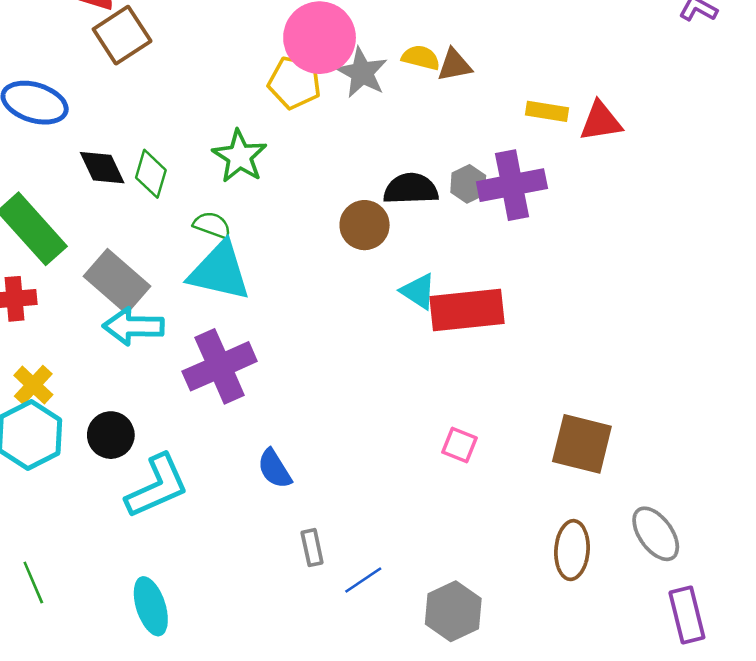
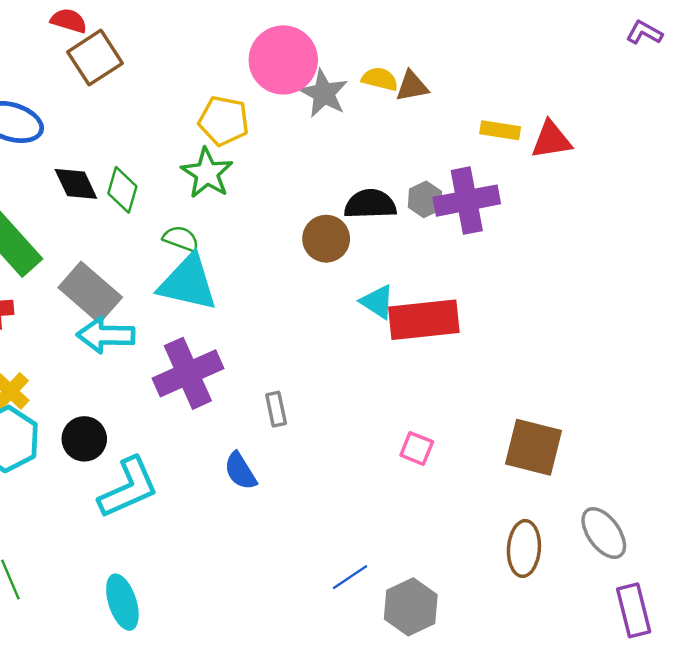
yellow pentagon: (295, 83) -> (224, 121), moved
gray rectangle: (312, 548) -> (276, 409), moved
blue line: (363, 580) -> (350, 577), moved

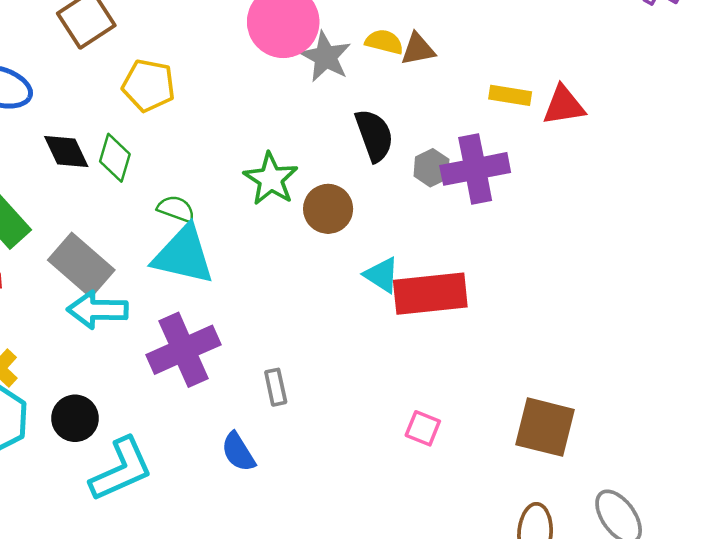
yellow pentagon: (224, 121) -> (149, 85), moved
green star: (207, 173) -> (271, 179), moved
black semicircle: (370, 204) -> (374, 135), moved, turned 72

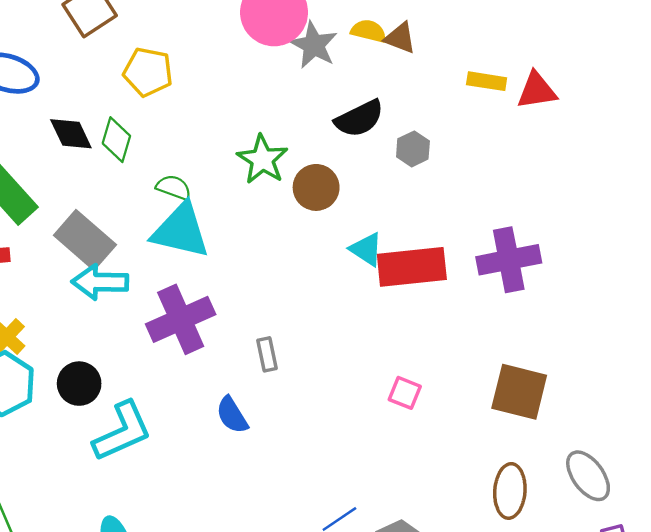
brown triangle: (418, 49) -> (400, 38), turned 32
black semicircle: (374, 135) -> (359, 119), turned 84
purple cross: (475, 169) -> (509, 260), moved

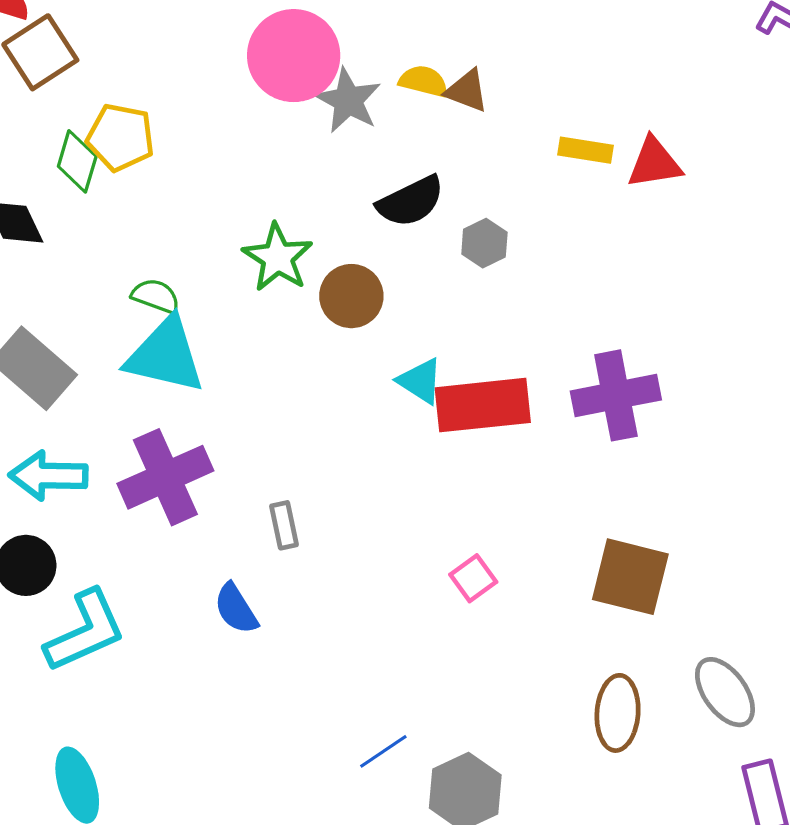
green diamond: (116, 140) -> (77, 161), moved
cyan arrow: (100, 282) -> (48, 476), moved
pink square: (405, 393) -> (473, 578), turned 32

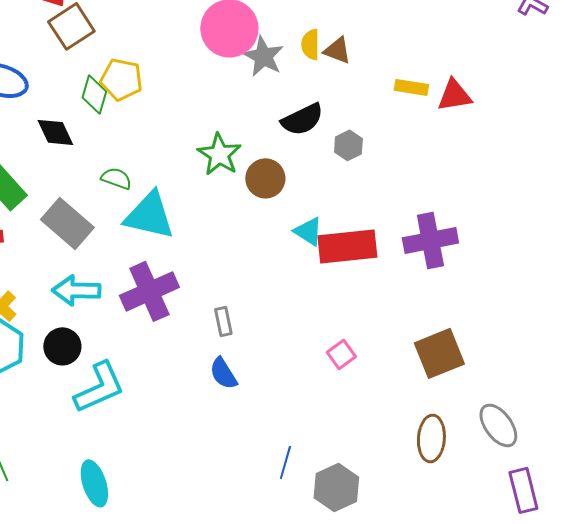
yellow semicircle: (424, 81) -> (310, 44), turned -104
green semicircle: (156, 296) -> (116, 178), moved
brown square: (630, 577) -> (439, 353), turned -36
blue semicircle: (236, 609) -> (223, 373), moved
blue line: (383, 751) -> (285, 462), turned -40

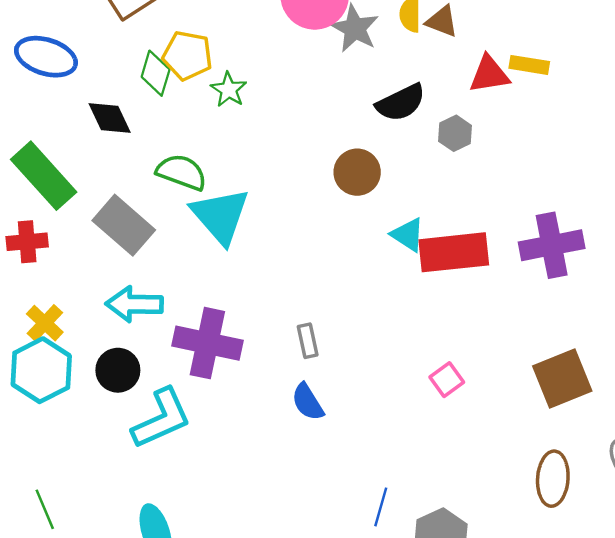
red triangle: (454, 95) -> (489, 74), moved
green star: (219, 154) -> (229, 90), moved, size x0.7
green semicircle: (116, 178) -> (182, 172), size x1.4
cyan triangle: (149, 215) -> (220, 216), turned 36
purple cross: (149, 291) -> (207, 343), moved, turned 36

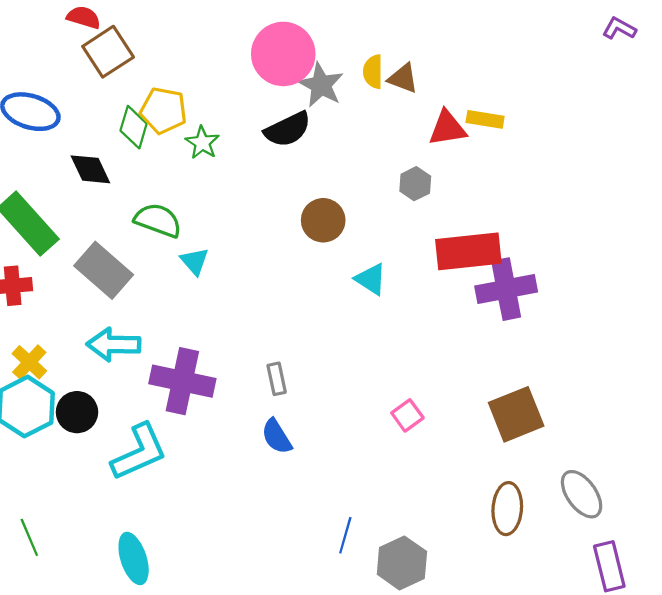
black semicircle: (401, 103) -> (288, 129), moved
cyan triangle: (220, 216) -> (195, 261), size x0.5
red rectangle: (454, 252) -> (468, 251), moved
black circle: (118, 370) -> (77, 412), moved

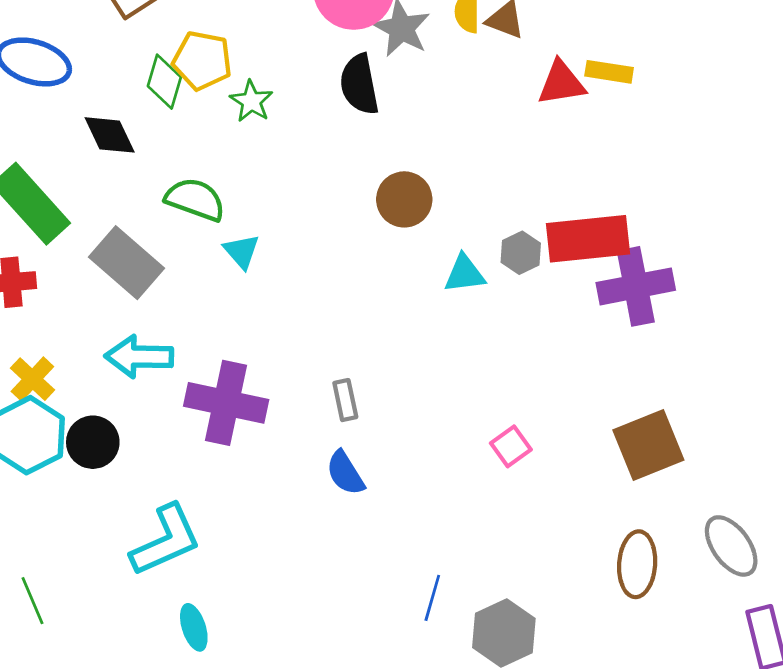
black semicircle: (288, 129) -> (359, 84), turned 105
gray hexagon: (415, 184) -> (521, 253), moved
cyan triangle: (371, 279) -> (465, 274), turned -40
cyan L-shape: (139, 452) -> (166, 540), moved
cyan ellipse: (134, 558) -> (194, 627), moved, size x0.7

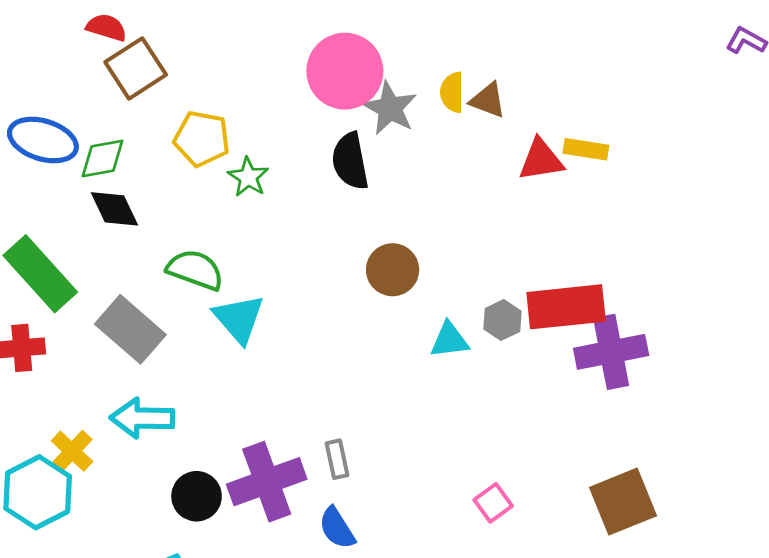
green diamond: (164, 82) -> (103, 159), moved, turned 63
cyan triangle: (242, 251) -> (239, 319), size x1.5
yellow cross: (32, 379) -> (72, 451), moved
purple cross: (226, 403) -> (267, 482), moved, turned -32
black circle: (93, 442) -> (197, 496), moved

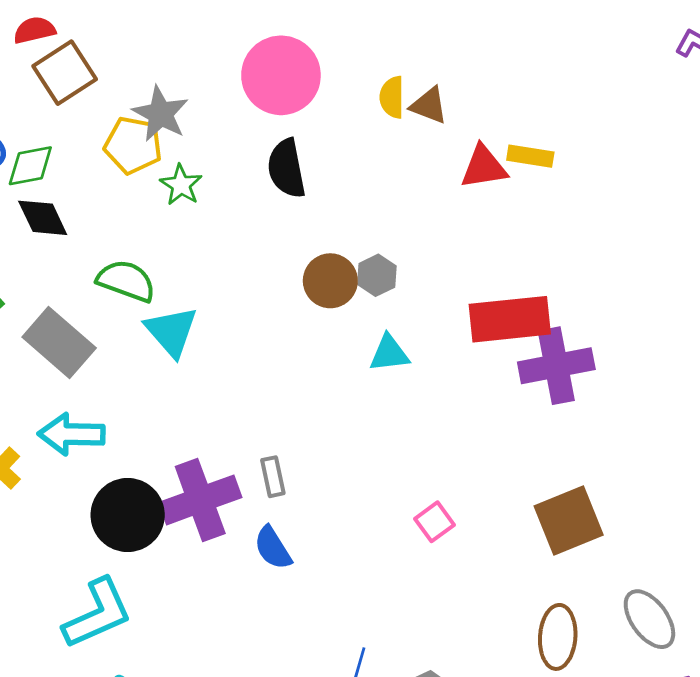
red semicircle: (106, 27) -> (34, 30), turned -30
gray star: (390, 108) -> (160, 114), moved
gray hexagon: (502, 320) -> (377, 275), moved
black circle: (197, 496) -> (128, 515), size x1.4

